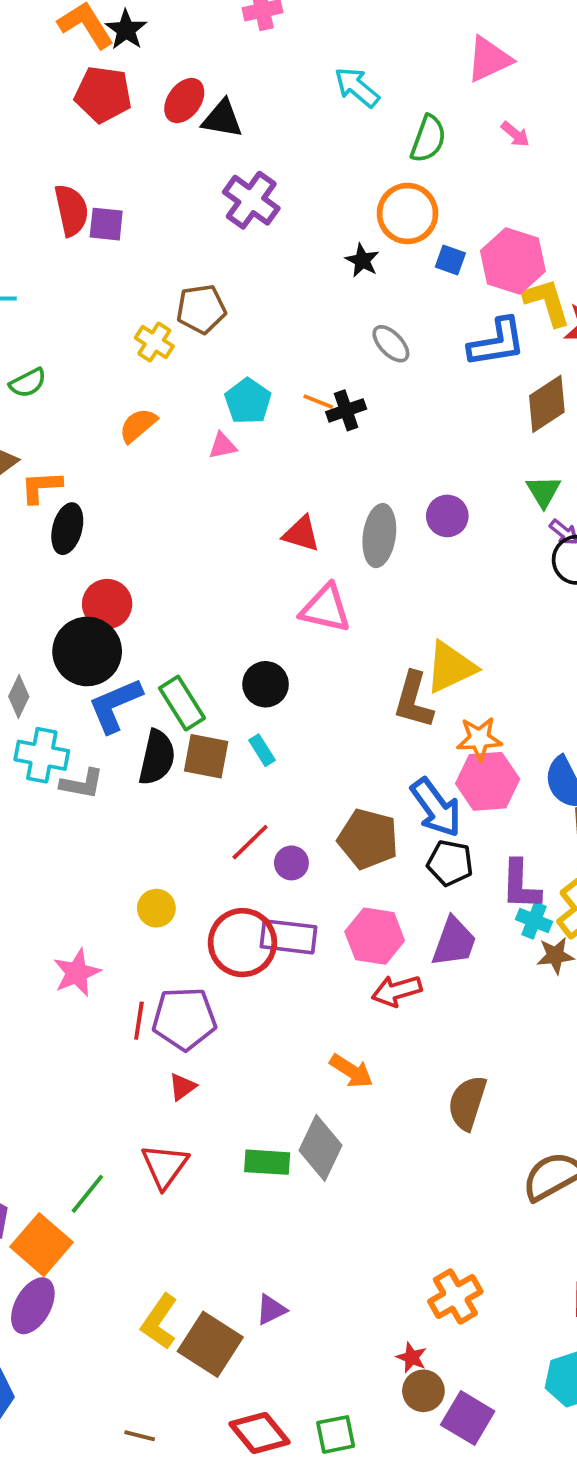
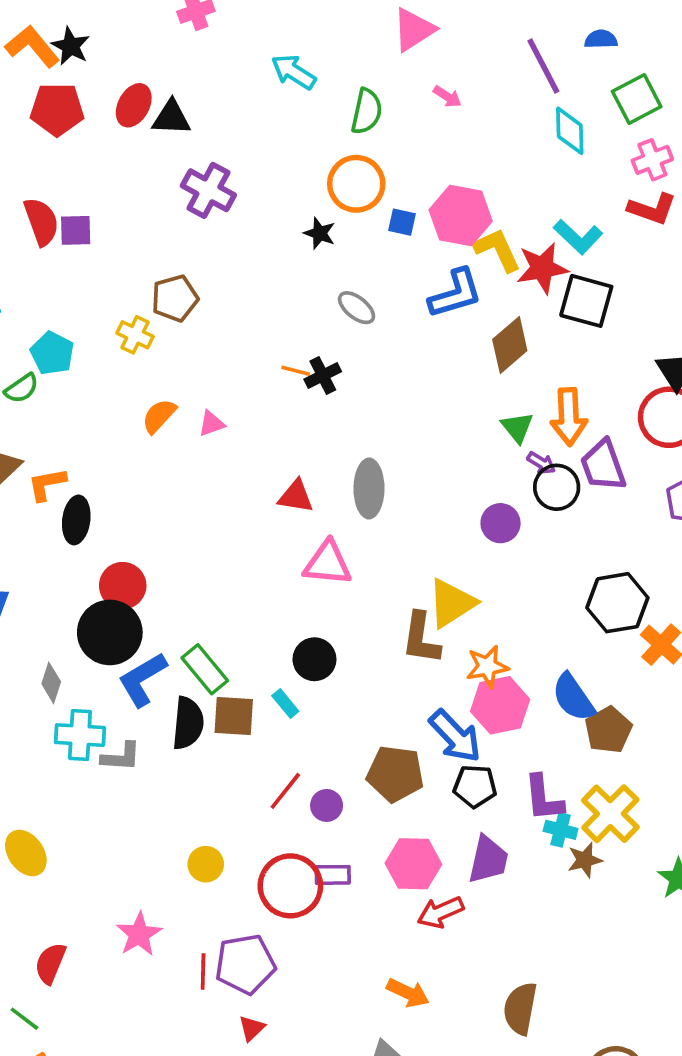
cyan pentagon: (248, 401) -> (52, 353), moved
orange semicircle: (138, 425) -> (159, 416), moved
purple circle: (447, 516) -> (501, 523), moved
black circle: (266, 684) -> (314, 659), moved
purple rectangle: (288, 937) -> (333, 875), size x0.7

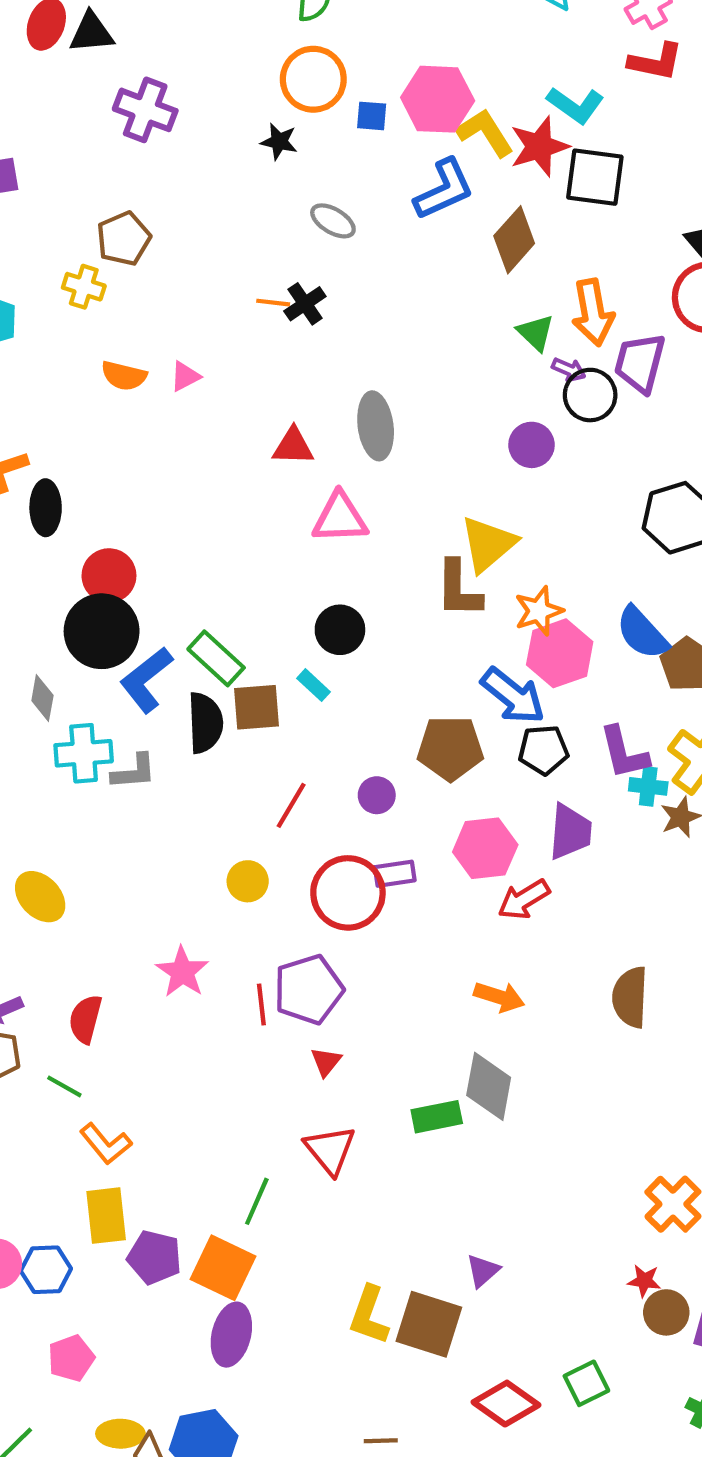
orange semicircle: (159, 416) -> (124, 376), turned -111
purple trapezoid: (603, 466) -> (640, 363), turned 42
red line: (285, 791) -> (291, 805), moved

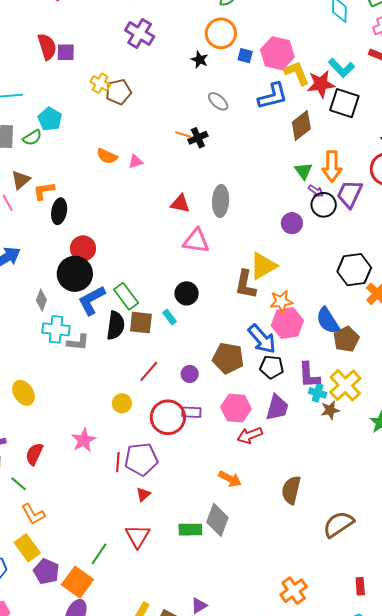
yellow cross: (84, 287) -> (100, 83), moved
yellow rectangle: (106, 1216) -> (27, 548), turned -40

